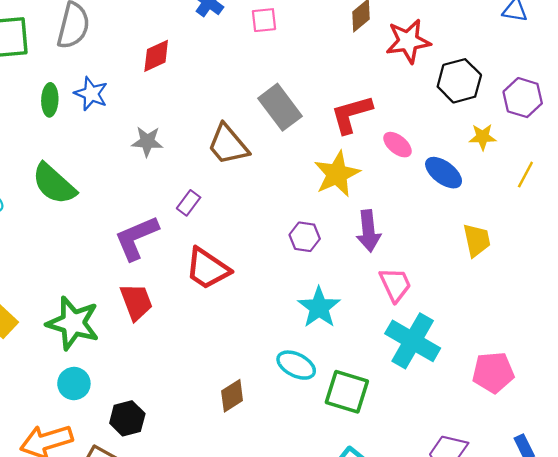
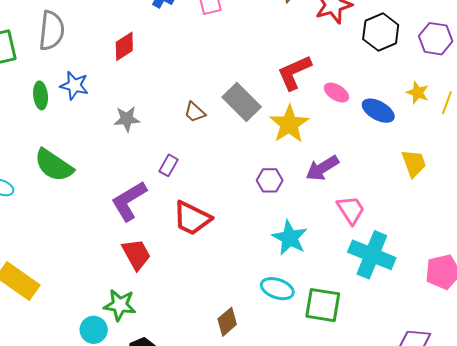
gray rectangle: (280, 107) -> (242, 102), moved
yellow star: (483, 137) -> (418, 93), moved, turned 30
brown trapezoid: (228, 145) -> (195, 112), size x0.6
purple arrow: (369, 231) -> (322, 168), turned 72
green star: (73, 323) -> (120, 305), moved, size x0.7

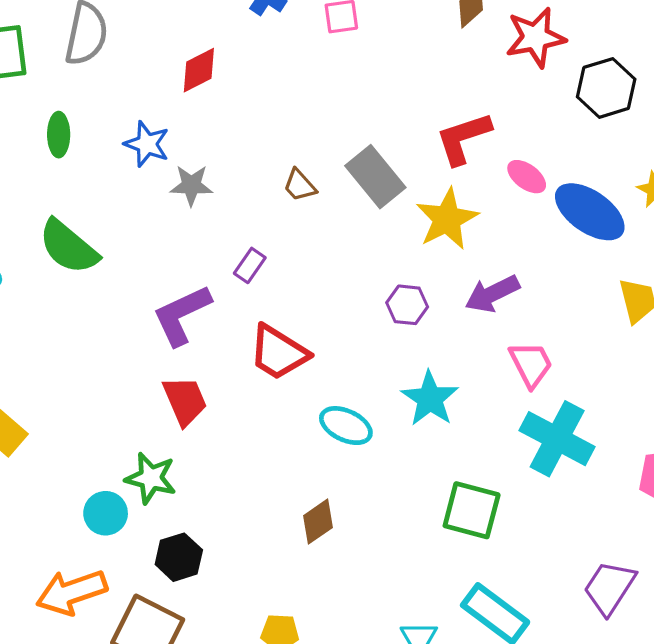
blue star: (74, 85) -> (147, 144), moved
blue ellipse: (378, 111) -> (590, 212), size x1.4
cyan ellipse: (277, 289) -> (346, 426), moved

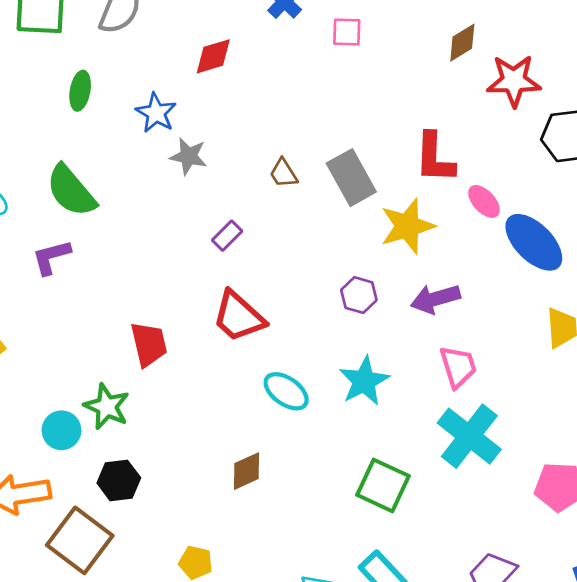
red L-shape: (463, 138) -> (435, 158), turned -80
purple L-shape: (182, 315) -> (51, 257), moved, size x0.7

